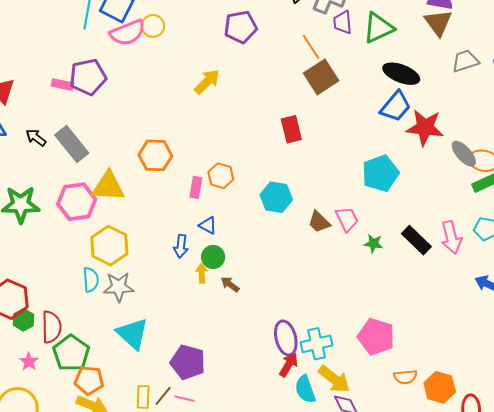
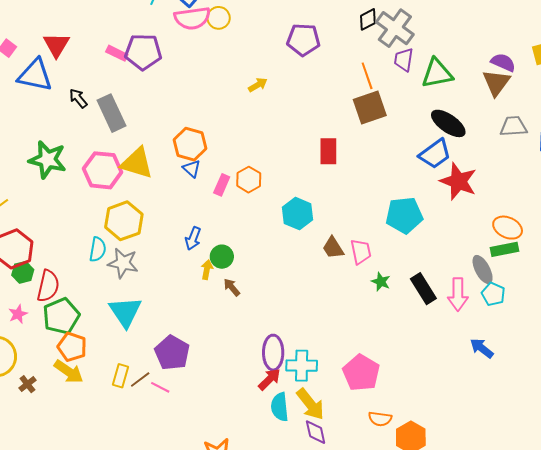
yellow arrow: (207, 82) -> (258, 85), size x0.7
gray ellipse: (464, 154) -> (483, 270), moved
blue triangle: (208, 225) -> (192, 169), moved

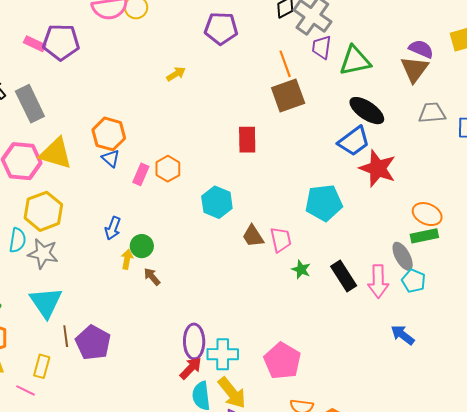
brown line: (140, 380) -> (66, 336), moved, turned -60
pink line: (160, 387) -> (25, 390), moved

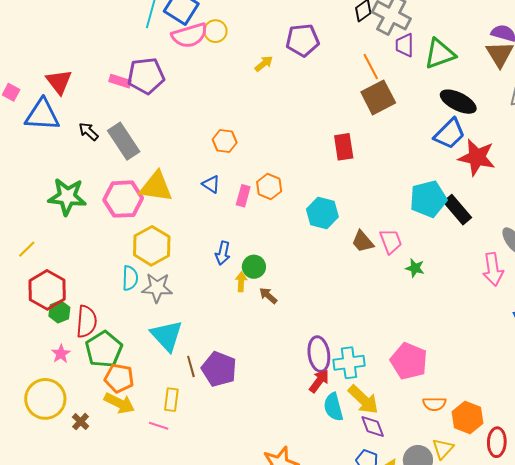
yellow arrow: (176, 74) -> (264, 64), moved
orange hexagon: (109, 134) -> (225, 141), moved, size x0.7
black rectangle: (344, 276) -> (457, 210), moved

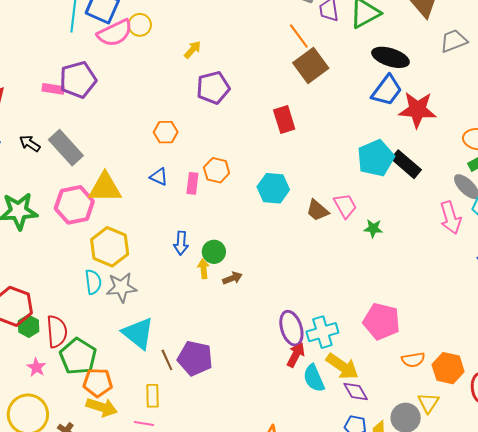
purple pentagon: (303, 40) -> (213, 88), moved
brown arrow: (268, 296) -> (232, 278), turned 126

